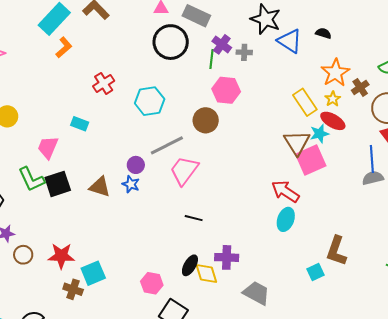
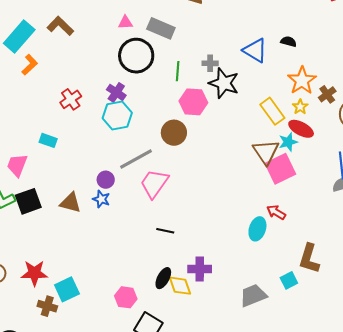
black star: (266, 19) -> (224, 83), moved
purple cross: (222, 44) -> (116, 92), moved
red arrow: (285, 191) -> (276, 212), moved, size x0.7
gray trapezoid: (256, 293) -> (253, 295), moved, turned -48

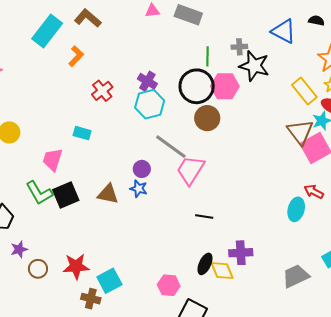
black circle: (136, 56) -> (197, 86), moved
orange L-shape: (30, 65) -> (76, 56), moved
gray line: (136, 159) -> (171, 147), turned 68

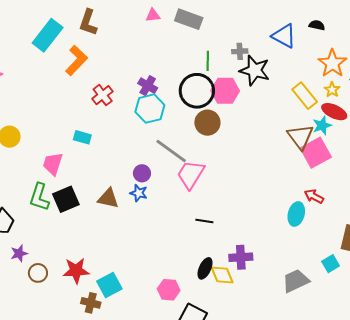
brown L-shape: (88, 18) -> (88, 22), turned -112
orange L-shape: (76, 56) -> (76, 60), size x1.4
green L-shape: (39, 193) -> (39, 197), turned 48

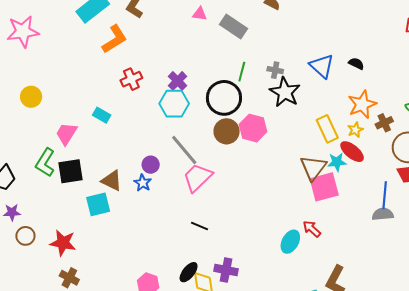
pink hexagon: (225, 91) -> (253, 128), moved
cyan square: (109, 285) -> (98, 204), moved

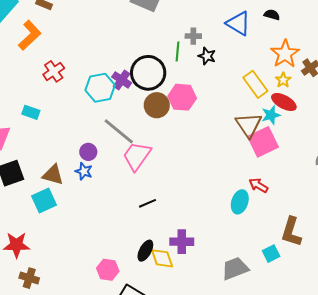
green line: (242, 72) -> (178, 51), moved
purple cross: (178, 81) -> (122, 80), moved
black star: (285, 92) -> (207, 56), size x0.6
black line: (199, 226) -> (148, 203), turned -36

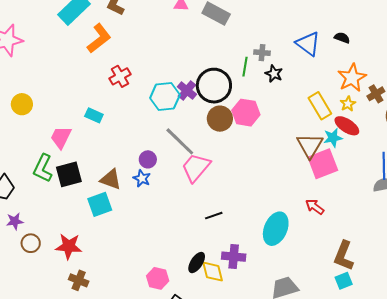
cyan ellipse: (240, 202) -> (276, 229), moved, size x1.4
black line: (148, 203) -> (214, 216), moved
cyan square: (271, 254) -> (344, 281), moved

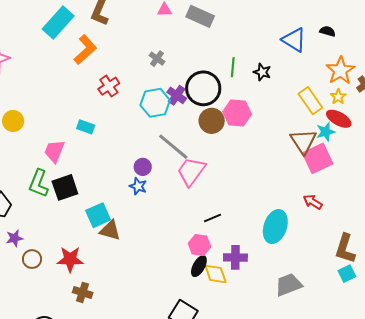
gray cross: (262, 53) -> (157, 59), moved, turned 35
brown triangle: (111, 179) -> (110, 230), moved
pink hexagon: (158, 278) -> (199, 245), moved

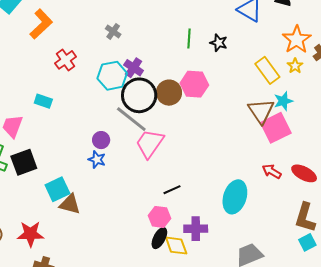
black circle: (203, 88) -> (139, 95), moved
red ellipse: (339, 119) -> (304, 173), moved

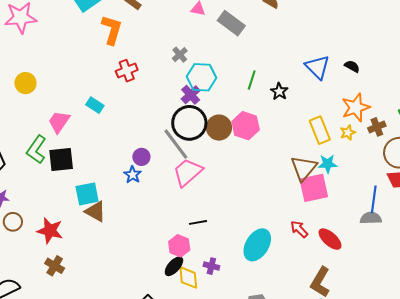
orange L-shape: (41, 24) -> (112, 30), turned -44
cyan hexagon: (112, 76) -> (202, 77), moved
purple cross: (196, 229) -> (211, 266), size x0.7

